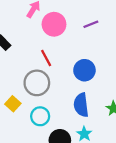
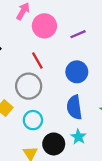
purple line: (91, 24) -> (78, 34), moved

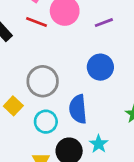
red line: (37, 61) -> (37, 22), moved, turned -42
blue semicircle: (74, 107) -> (78, 109), moved

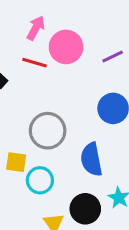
yellow square: (13, 106) -> (16, 162), turned -30
cyan circle: (46, 122) -> (40, 180), moved

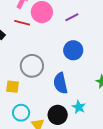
cyan circle: (40, 180) -> (21, 113), moved

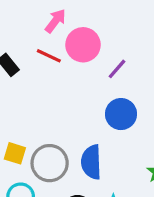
purple line: (72, 17) -> (117, 69), moved, turned -32
gray circle: (32, 66) -> (50, 163), moved

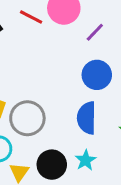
blue semicircle: (91, 162) -> (87, 118), moved

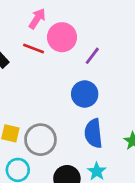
blue circle: (97, 75) -> (85, 94), moved

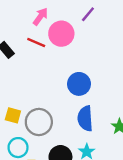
purple line: (92, 56) -> (88, 14), moved

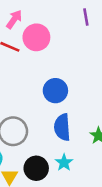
purple line: (88, 14) -> (86, 17), moved, turned -49

